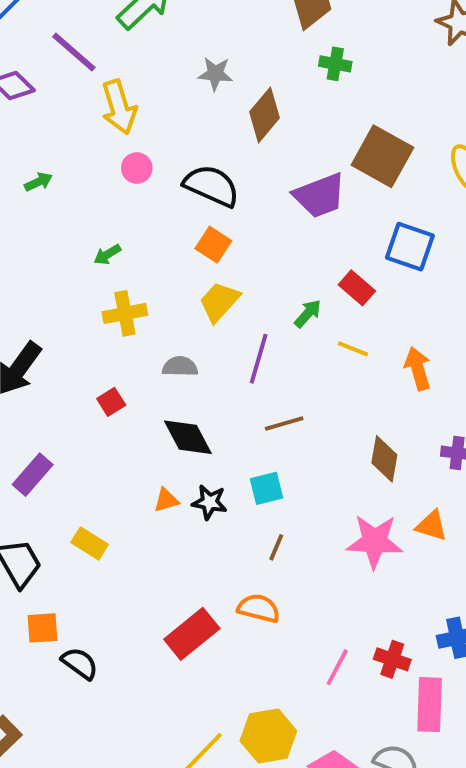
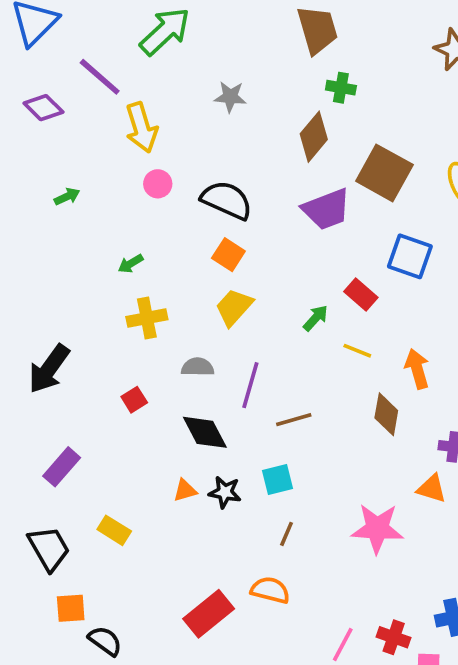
brown diamond: (265, 115) -> (314, 137), moved
purple line: (259, 359) -> (250, 385), moved
brown diamond: (384, 459) -> (386, 414), moved
orange triangle: (432, 526) -> (432, 489), moved

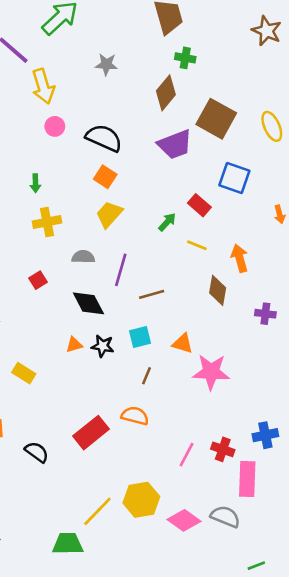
green arrow: (131, 264) -> (35, 183), turned -60
orange triangle: (432, 489) -> (183, 343), moved
black semicircle: (105, 641) -> (37, 452), moved

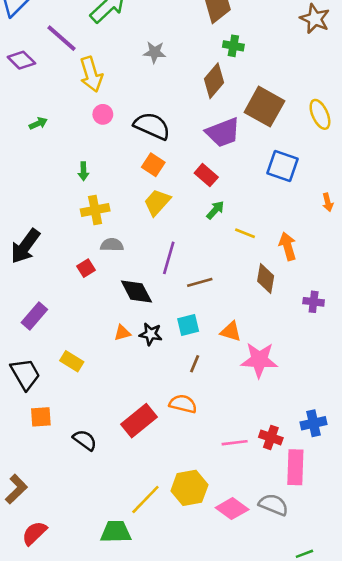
red rectangle: (199, 205) -> (206, 175), moved
gray semicircle: (83, 257) -> (112, 245), moved
pink line: (187, 455) -> (235, 443), turned 55

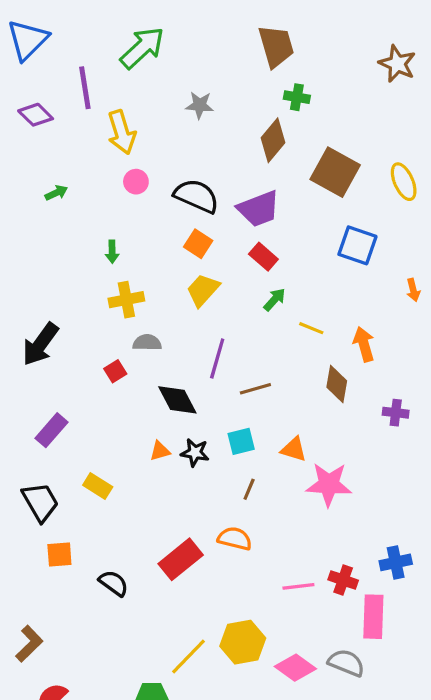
purple line: (61, 38) -> (85, 88), turned 40
purple trapezoid: (223, 132) -> (259, 209), moved

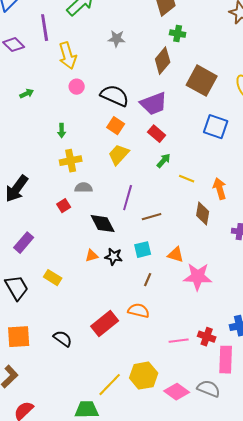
orange square: (59, 554) -> (19, 337), moved, size x1.4

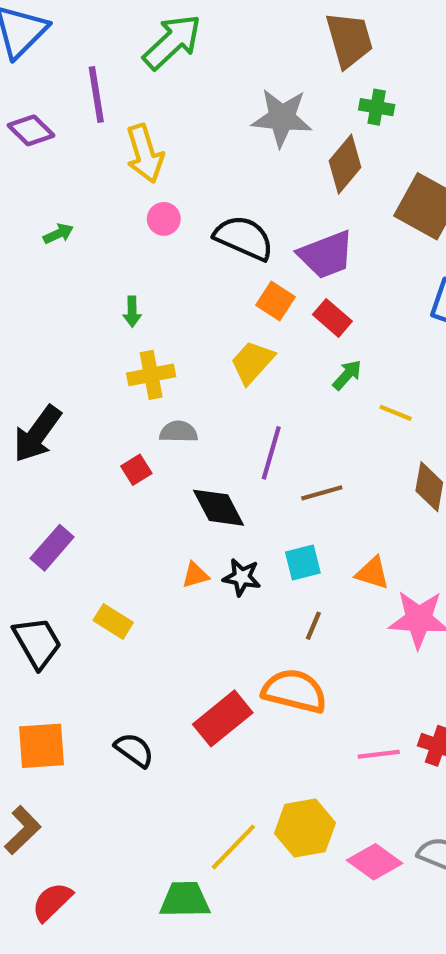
gray star: (117, 39) -> (282, 118), moved, size x1.6
orange square: (116, 126) -> (275, 301), moved
orange semicircle: (139, 311) -> (294, 691), size x1.4

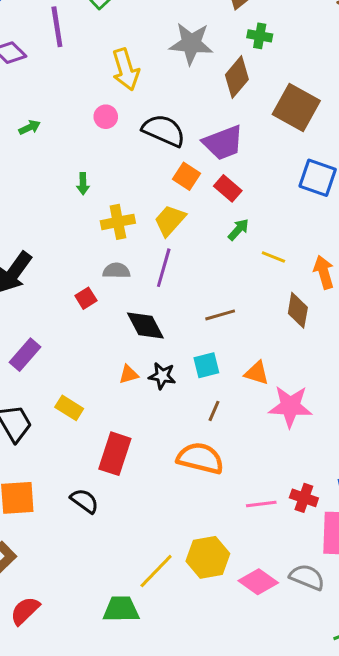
yellow arrow: (145, 154) -> (126, 69), moved
yellow cross: (151, 375) -> (118, 222), moved
purple line: (271, 453) -> (164, 268), moved
red rectangle: (223, 718) -> (115, 454), moved, turned -33

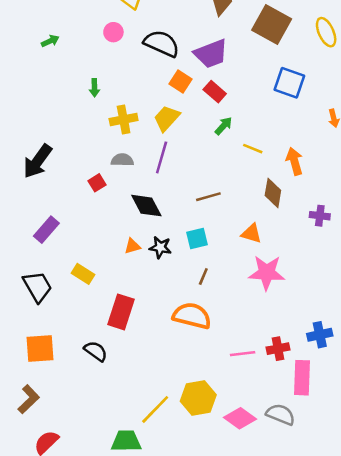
orange triangle: (257, 373) -> (251, 233), moved
red cross: (304, 498) -> (278, 349), turned -30

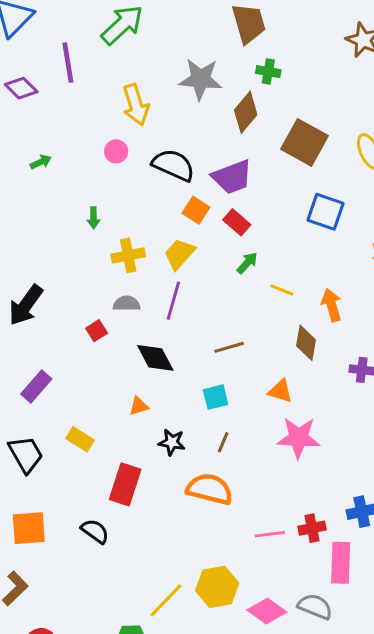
black star: (160, 247) -> (172, 442), moved

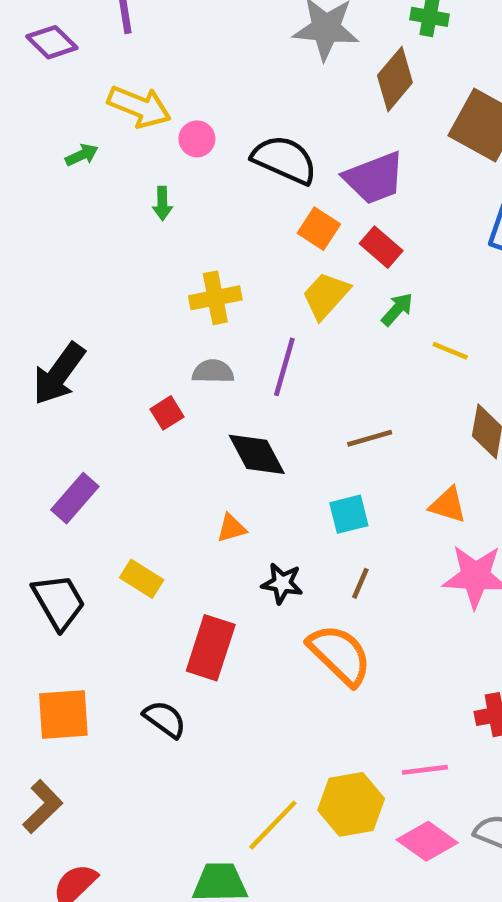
yellow arrow: (136, 105) -> (139, 107), moved, turned -51
green arrow: (94, 218) -> (162, 203), moved
yellow trapezoid: (179, 254) -> (326, 295), moved
orange semicircle: (210, 489) -> (340, 655), turned 30
pink line: (270, 534) -> (425, 770), moved

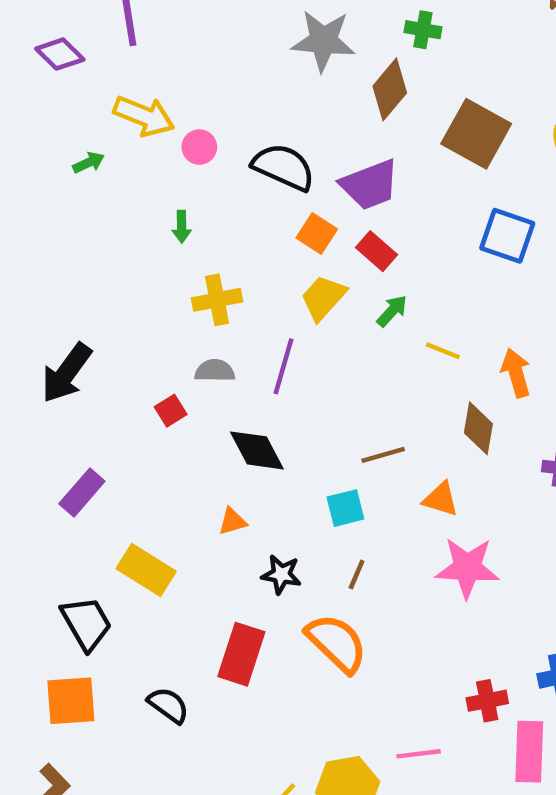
green arrow: (162, 203) -> (182, 227), moved
brown line: (370, 438) -> (383, 455), moved
yellow rectangle: (142, 579) -> (146, 570), size x1.4
black trapezoid: (59, 602) -> (86, 623), moved
red rectangle: (211, 648) -> (241, 654), moved

